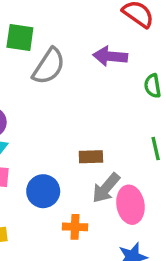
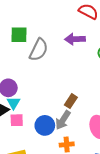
brown rectangle: (91, 157) -> (71, 101), turned -48
gray arrow: (106, 188) -> (63, 120), moved

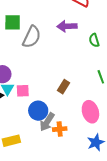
pink square: (17, 120) -> (23, 91), moved
gray arrow: (63, 120) -> (47, 122), moved

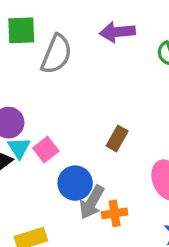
pink square: (23, 91) -> (46, 150), turned -32

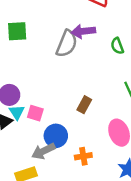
gray semicircle: (56, 54) -> (67, 44), moved
pink square: (46, 150) -> (35, 113), turned -35
gray arrow: (92, 202) -> (43, 151), moved, turned 35

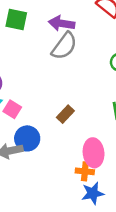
purple arrow: (83, 31) -> (62, 23), moved
orange cross: (83, 156) -> (85, 171), moved

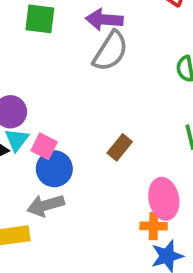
blue circle: (27, 138) -> (54, 169), moved

